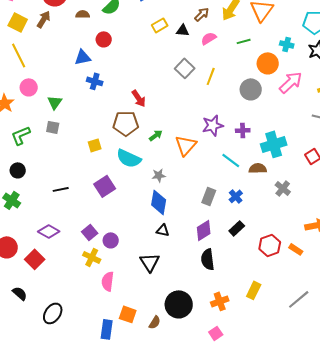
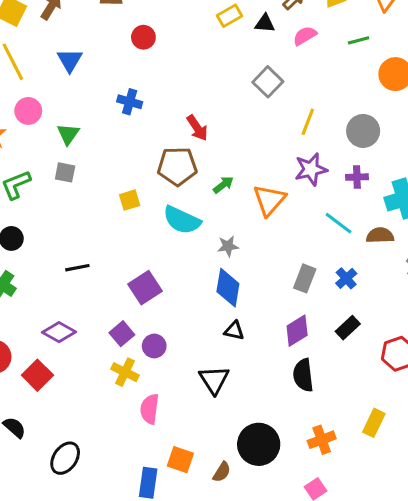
blue triangle: (83, 57) -> (70, 60), moved, turned -48
yellow line: (211, 76) -> (308, 122), moved
gray circle: (251, 89) -> (363, 131), moved
purple square: (105, 186) -> (145, 288), moved

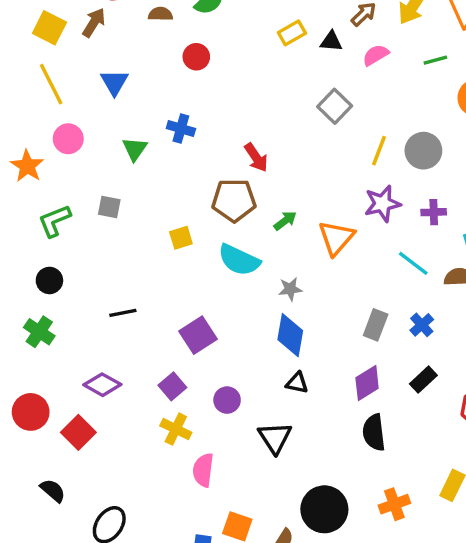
gray circle: (363, 131) -> (423, 151), moved
green triangle: (68, 134) -> (135, 149), moved
purple circle: (154, 346) -> (227, 400), moved

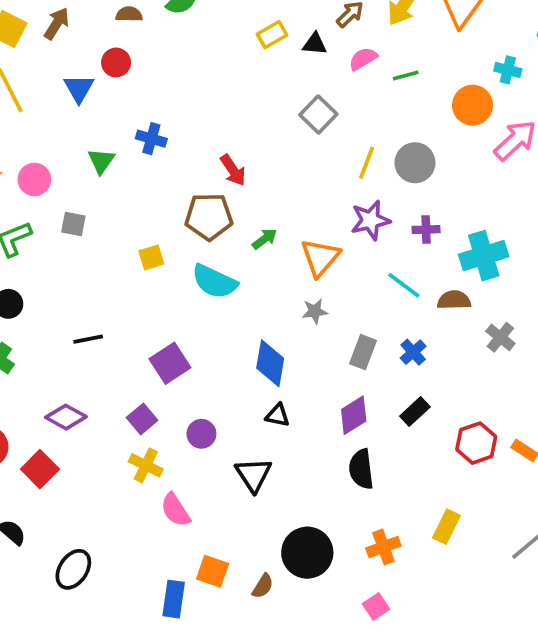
red circle: (196, 57) -> (116, 62), moved
green line: (435, 60) -> (406, 75), moved
pink circle: (68, 139) -> (34, 179), moved
gray star: (290, 289) -> (315, 311), moved
pink semicircle: (203, 470) -> (175, 510), turned -40

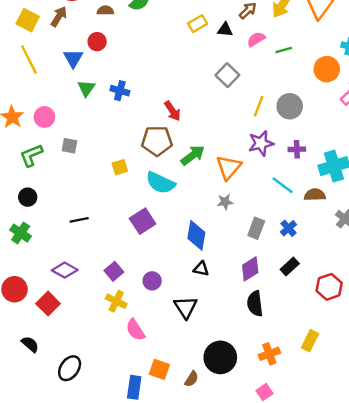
green triangle: (101, 161) -> (86, 88), moved
green arrow: (265, 239) -> (193, 155), size x1.5
purple square: (170, 363) -> (143, 221), moved

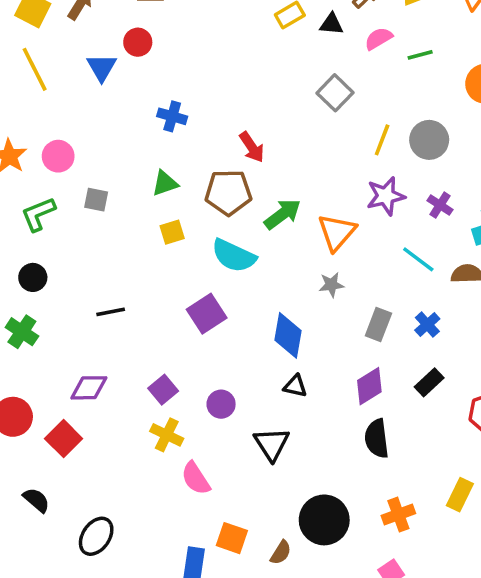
green triangle: (86, 88) -> (165, 183), moved, turned 36
purple cross: (297, 149) -> (440, 205), turned 35
purple diamond: (65, 270) -> (89, 388), turned -30

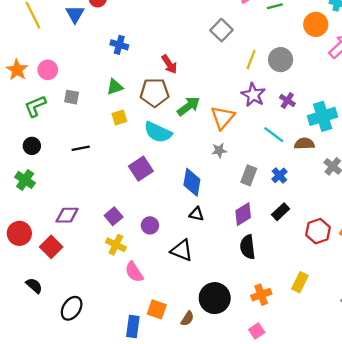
purple star: (386, 196) -> (253, 95), turned -30
black line: (111, 312) -> (81, 148), moved
black triangle: (272, 444) -> (182, 250), turned -35

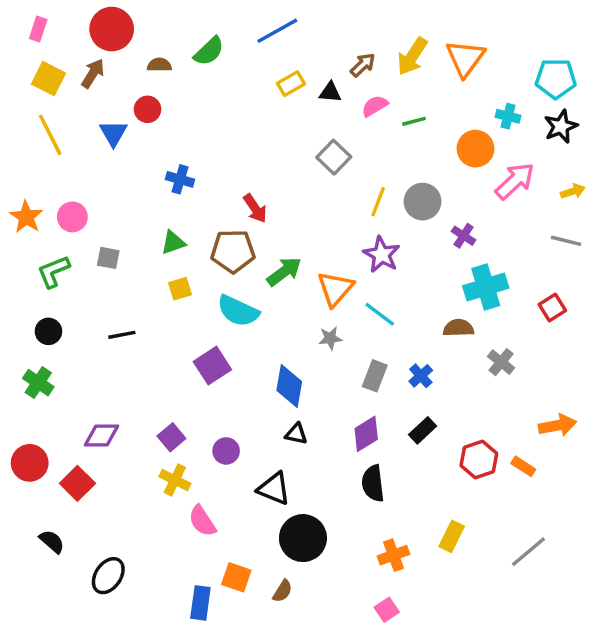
purple cross: (287, 100) -> (464, 236), moved
cyan line: (274, 135) -> (380, 314), moved
black circle: (215, 298) -> (303, 538), moved

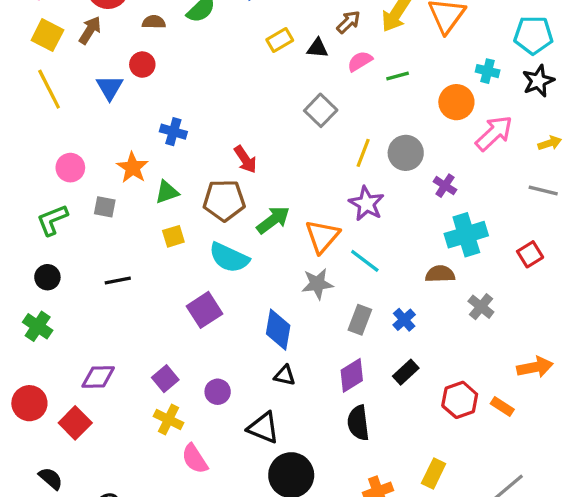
orange star: (26, 217) -> (133, 168), moved
gray star: (330, 338) -> (317, 284), size x1.4

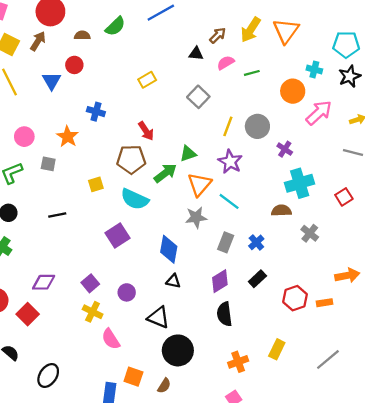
yellow rectangle: (280, 40) -> (147, 80), moved
green triangle: (167, 192) -> (188, 154), moved
orange rectangle: (502, 406) -> (325, 303), turned -42

